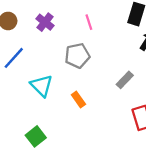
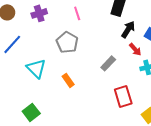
purple cross: (45, 22) -> (39, 13), turned 35
gray pentagon: (77, 56) -> (67, 42), turned -30

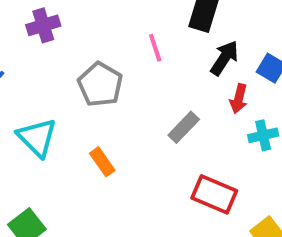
pink line: (77, 13) -> (155, 48), moved
red arrow: (135, 49) -> (239, 99), turned 56
red rectangle: (123, 96) -> (214, 194), turned -50

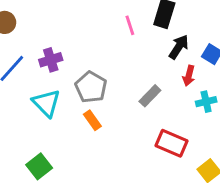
purple cross: (43, 25) -> (51, 60), moved
pink line: (155, 48) -> (130, 25), moved
gray pentagon: (100, 84) -> (91, 87), moved

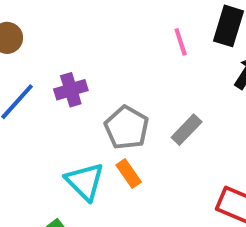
gray rectangle: (150, 96) -> (187, 130), moved
cyan triangle: (46, 103) -> (85, 181), moved

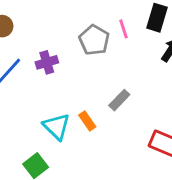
gray pentagon: (127, 128) -> (94, 40), moved
gray rectangle: (187, 130) -> (119, 100), moved

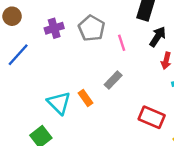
pink line: (124, 29) -> (122, 43), moved
purple cross: (47, 62) -> (54, 28), moved

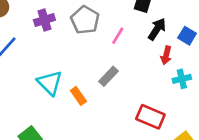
pink line: (122, 43) -> (118, 36), turned 49
cyan triangle: (59, 103) -> (50, 83), moved

